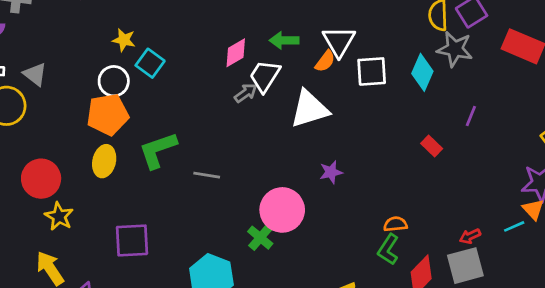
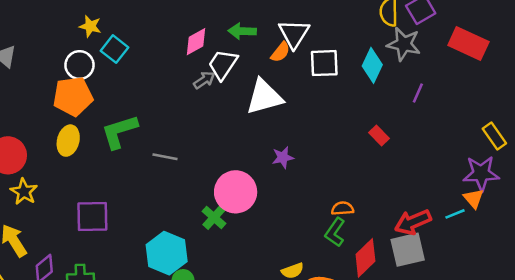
purple line: (471, 116) -> (418, 93), moved
red arrow: (470, 236) -> (413, 222), size x1.8

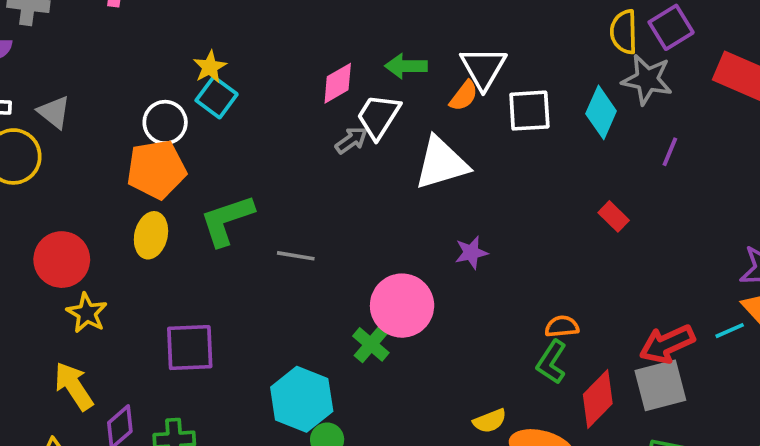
yellow star: (90, 26) -> (210, 67), moved, turned 30

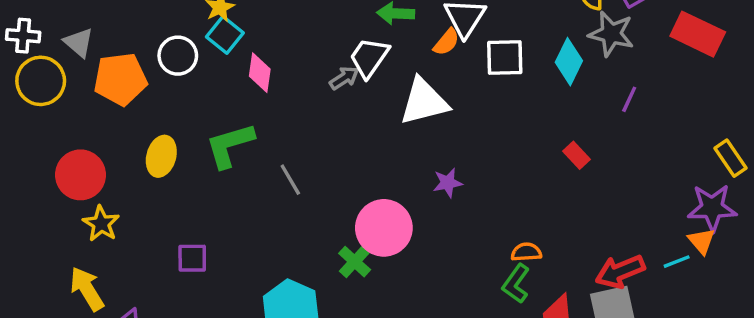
pink diamond: (338, 83) -> (260, 73), moved, turned -54
orange pentagon: (156, 169) -> (120, 79), moved
gray line: (296, 256) -> (290, 180), turned 48
purple square: (190, 348) -> (192, 258), size x0.7

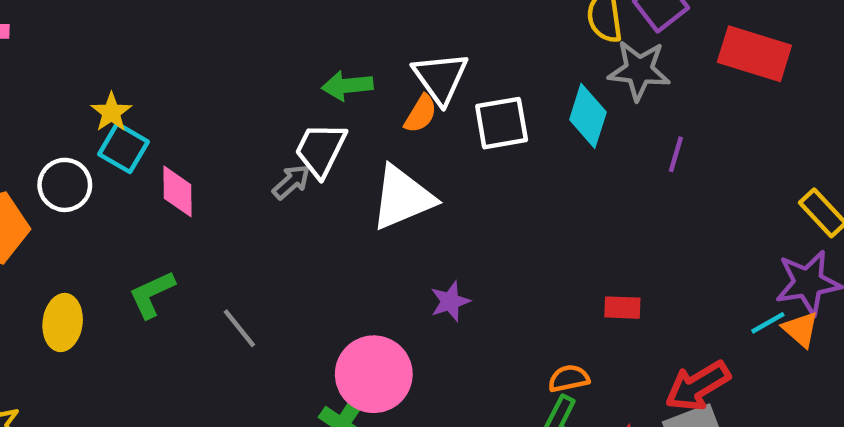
green L-shape: (230, 145) -> (152, 294), size x0.7
red rectangle: (577, 155) -> (622, 308), moved, turned -36
cyan line: (677, 262) -> (768, 323), moved

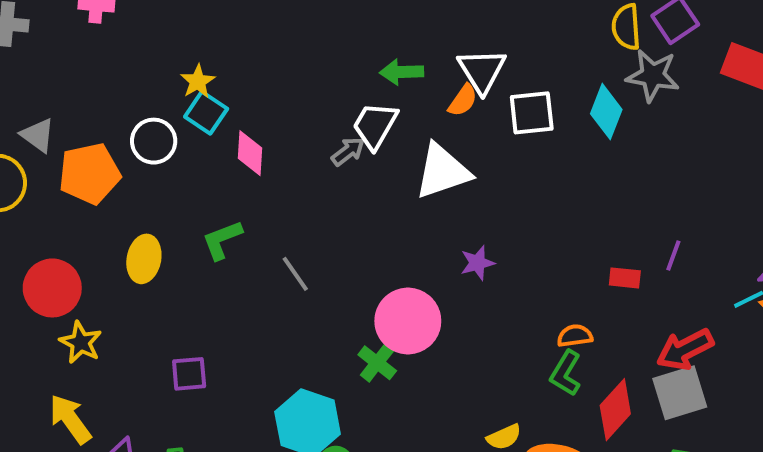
purple line: (676, 154) -> (673, 256), moved

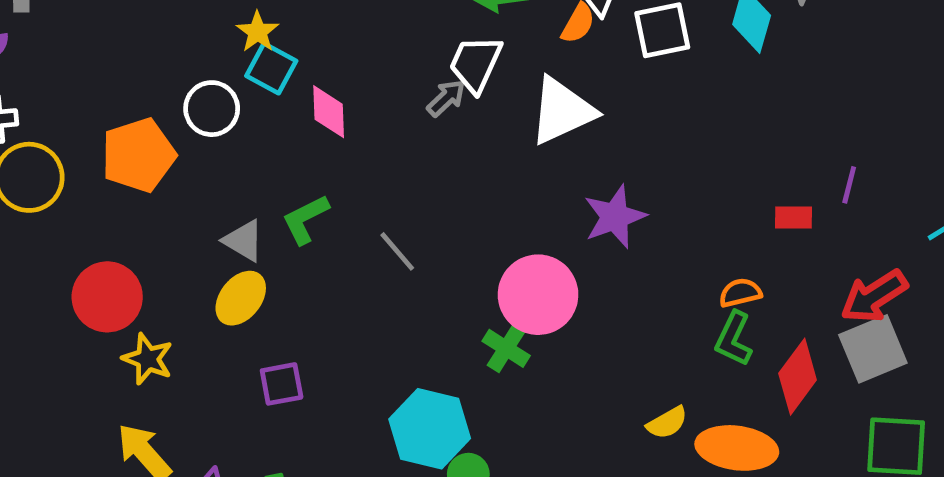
gray triangle: (38, 135) -> (244, 241), moved
yellow ellipse: (144, 259) -> (241, 298), moved, turned 33
purple star: (477, 263) -> (615, 217), size x1.5

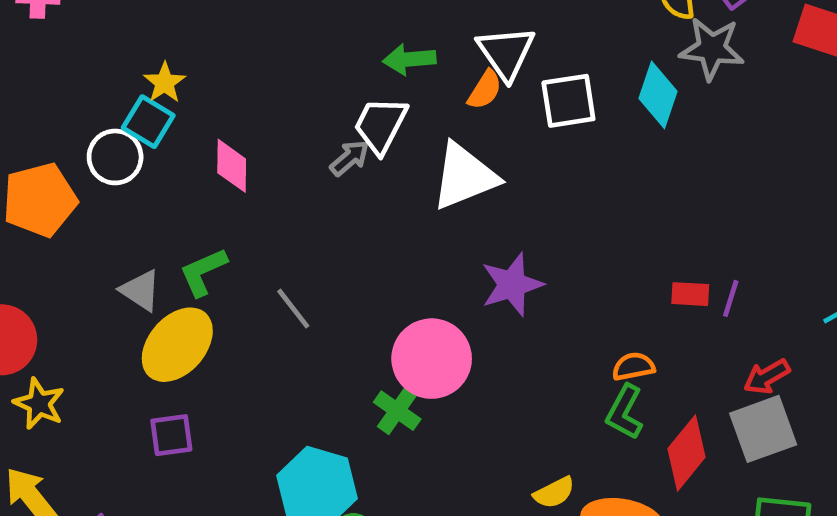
cyan square: (271, 68) -> (148, 122), moved
purple line: (849, 185) -> (731, 298), moved
red arrow: (874, 296) -> (767, 377), size x0.7
yellow ellipse: (241, 298) -> (177, 345), moved, size x1.4

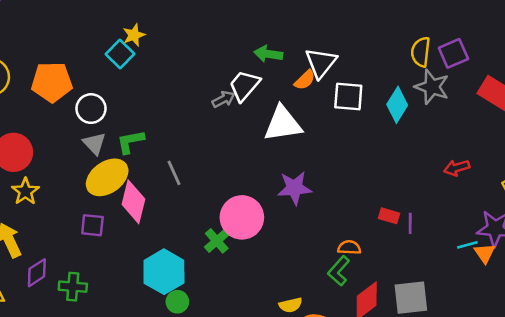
white circle: (115, 157) -> (91, 109), moved
pink diamond: (232, 166) -> (133, 202), moved, size x1.4
purple line: (731, 298) -> (410, 223), turned -30
red arrow: (767, 377) -> (457, 168), moved

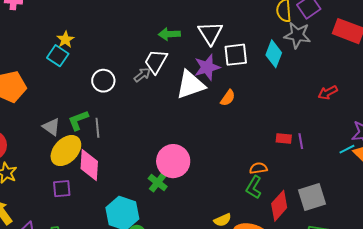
orange semicircle: (305, 80) -> (228, 98), moved
white circle: (91, 109) -> (103, 81), moved
gray line: (174, 173) -> (97, 128), moved, turned 30
purple star: (294, 188) -> (207, 67), moved

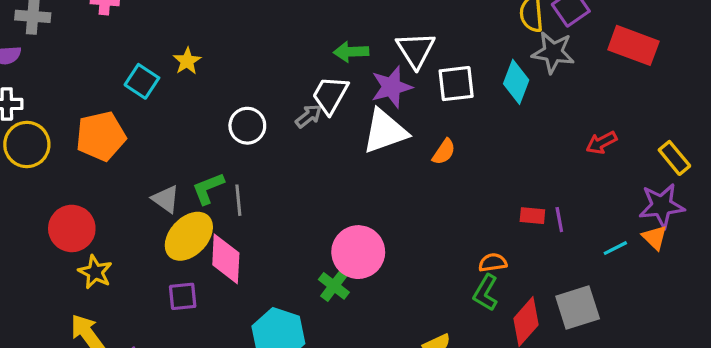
cyan square: (58, 56) -> (142, 81), moved
purple star: (207, 67) -> (391, 87), moved
cyan line: (347, 149) -> (615, 248), moved

